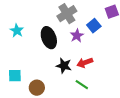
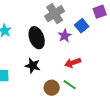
black star: (64, 66) -> (33, 66), moved
brown circle: (37, 88) -> (52, 88), moved

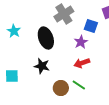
blue square: (82, 26) -> (91, 26), turned -32
purple star: (65, 36) -> (81, 42), moved

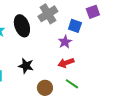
black ellipse: (46, 38) -> (22, 26), moved
green line: (79, 85) -> (72, 84), moved

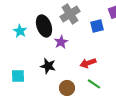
blue square: (75, 26) -> (97, 26), turned -32
purple star: (65, 42) -> (61, 42), moved

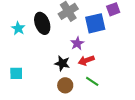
blue square: (97, 26) -> (95, 23), size x1.5
purple star: (61, 42) -> (77, 43), moved
black star: (48, 66) -> (62, 63), moved

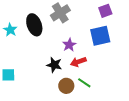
blue square: (95, 23) -> (100, 36), moved
brown circle: (65, 85) -> (66, 86), moved

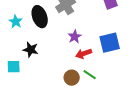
blue square: (100, 36) -> (110, 43), moved
black star: (54, 65) -> (31, 50), moved

